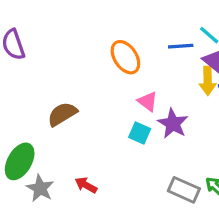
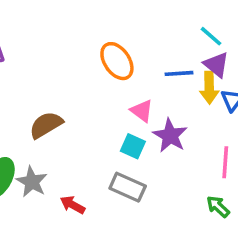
blue line: (181, 46) -> (179, 73), moved
gray star: (40, 188) -> (32, 182), moved
gray rectangle: (184, 190) -> (128, 187), moved

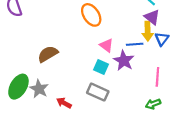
blue line: (179, 73) -> (135, 44), moved
green arrow: (218, 207) -> (153, 104), turned -64

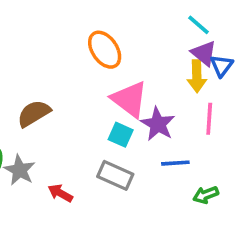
blue triangle: (162, 39) -> (222, 66), moved
blue line: (135, 44) -> (175, 163), moved
pink triangle: (106, 45) -> (129, 99), size x1.6
pink line: (157, 77) -> (209, 119), moved

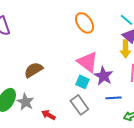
orange ellipse: (105, 50) -> (84, 23), moved
gray rectangle: (115, 175) -> (79, 105), turned 30

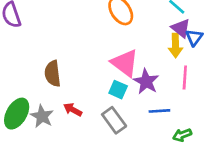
brown semicircle: (33, 70) -> (53, 74), turned -66
red arrow: (48, 115) -> (73, 110), moved

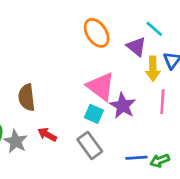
purple triangle: (181, 28) -> (136, 47), moved
blue line: (159, 111) -> (136, 158), moved

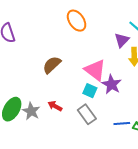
orange ellipse: (97, 33) -> (77, 21), moved
purple triangle: (136, 47) -> (122, 40), turned 35
brown semicircle: (27, 97) -> (52, 65), moved, turned 54

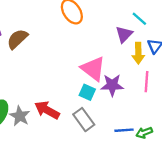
brown semicircle: (52, 65) -> (17, 39), moved
purple star: (112, 84) -> (112, 85), turned -30
red arrow: (55, 106) -> (47, 110), size x1.5

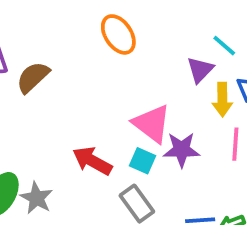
red arrow: (47, 110) -> (92, 161), moved

